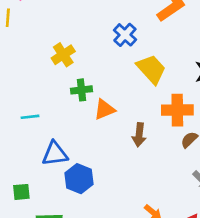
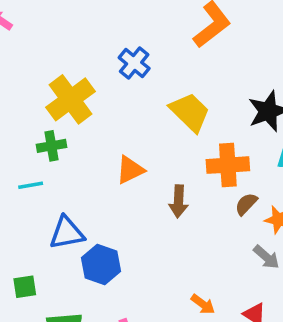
blue cross: (125, 35) -> (134, 63), moved
yellow cross: (63, 55) -> (70, 99), size x1.5
green cross: (82, 90) -> (51, 146), moved

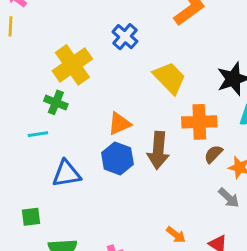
green cross: (51, 146) -> (56, 102), turned 30
brown arrow: (179, 201) -> (158, 150), size x1.4
blue hexagon: (101, 264) -> (117, 158), moved

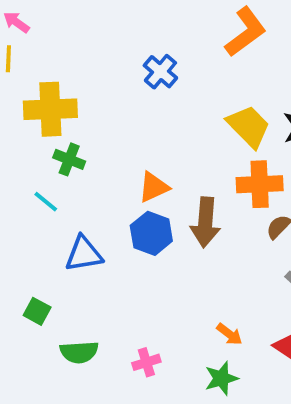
yellow cross: (72, 65) -> (50, 109), moved, turned 33
yellow trapezoid: (169, 78) -> (249, 126), moved
cyan line: (38, 134) -> (46, 202), turned 48
green square: (31, 217) -> (37, 311), turned 36

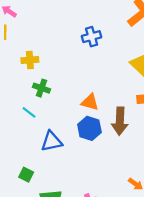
blue cross: (160, 72) -> (92, 37), turned 36
yellow cross: (50, 109) -> (30, 60), size x0.6
orange triangle: (154, 187) -> (90, 102), turned 42

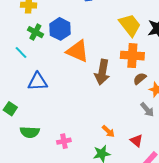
orange triangle: (90, 102) -> (78, 51), size x1.4
blue hexagon: (89, 128) -> (60, 29), moved

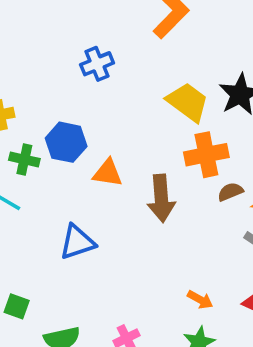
orange triangle: (78, 51) -> (108, 173), size x0.7
brown semicircle: (140, 79) -> (230, 192), turned 32
blue triangle: (38, 82) -> (77, 242), moved

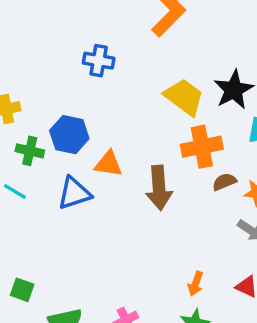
blue cross: (97, 64) -> (99, 61), turned 32
blue triangle: (77, 242) -> (74, 193), moved
orange arrow: (200, 300) -> (196, 284), turned 80

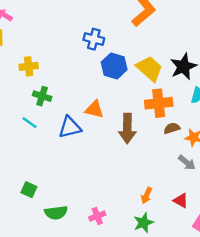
blue hexagon: (69, 135) -> (114, 66), moved

